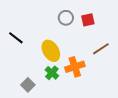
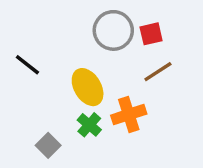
gray circle: (66, 18) -> (113, 30), size x1.5
brown line: (101, 49) -> (158, 72), moved

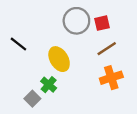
orange cross: (129, 115) -> (111, 78), moved
green cross: (89, 125) -> (49, 85), moved

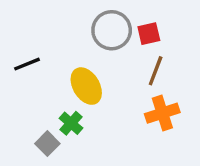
black line: (18, 44) -> (27, 64), turned -60
brown line: (107, 49) -> (156, 71), turned -36

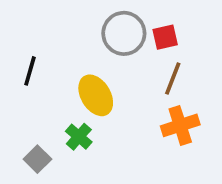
black line: (27, 64) -> (30, 71), turned -52
gray square: (47, 144) -> (37, 159), moved

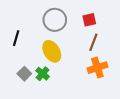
gray circle: (124, 33) -> (55, 20), moved
gray square: (37, 159) -> (24, 74), moved

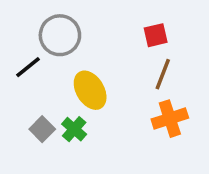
gray circle: (55, 20) -> (60, 35), moved
black line: (16, 38) -> (28, 67), turned 35

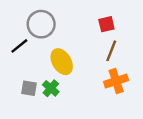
gray square: (42, 129) -> (29, 88), turned -35

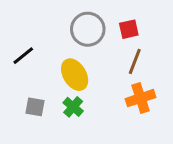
gray circle: (41, 24) -> (88, 29), moved
green cross: (51, 88) -> (73, 107), moved

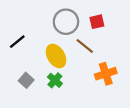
brown line: (135, 61) -> (85, 46), moved, turned -72
gray square: (35, 107) -> (26, 80), turned 32

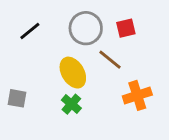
black line: (17, 42) -> (30, 31), moved
gray square: (26, 80) -> (17, 98), moved, turned -32

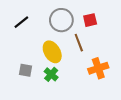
brown line: (110, 60) -> (79, 43), turned 30
gray square: (17, 98) -> (26, 70), moved

